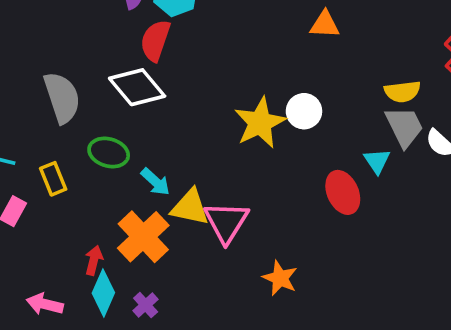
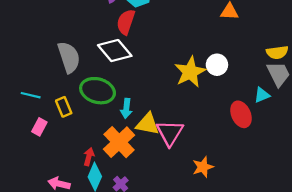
green ellipse: (109, 152) -> (98, 91), size x1.4
cyan triangle: (377, 161) -> (262, 95), turned 42
cyan arrow: (155, 182) -> (126, 108), turned 54
orange star: (280, 278) -> (203, 167), turned 30

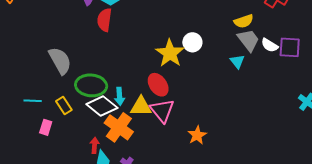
white diamond: (115, 51) -> (102, 106), moved
cyan triangle: (262, 95) -> (237, 62), turned -35
red ellipse: (241, 114) -> (158, 85), moved

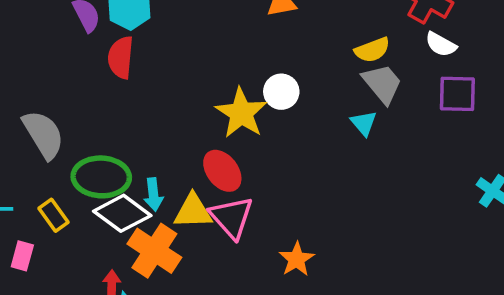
white semicircle: (270, 45) -> (441, 44), moved

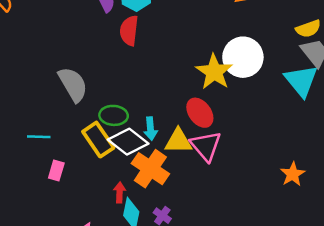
white circle: (281, 92) -> (243, 57), size x1.6
cyan triangle: (364, 123) -> (301, 81), size x1.8
green ellipse: (101, 177) -> (114, 115), size x0.7
yellow rectangle: (54, 215) -> (98, 140), moved, size x1.5
orange star: (297, 259) -> (293, 174), moved

